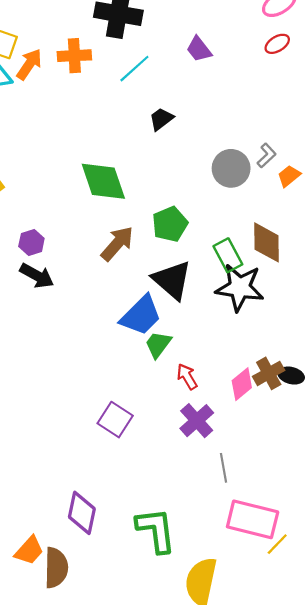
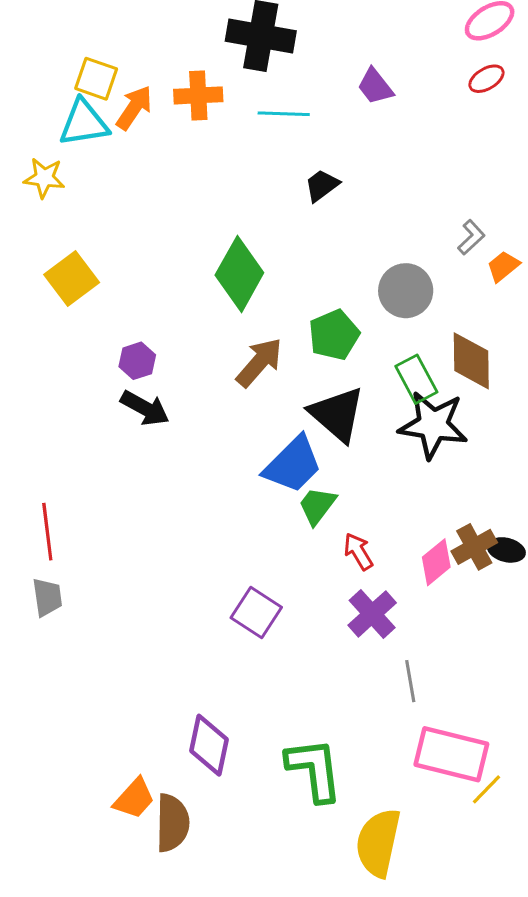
cyan line: (134, 69) -> (284, 114), turned 44
gray circle: (231, 168) -> (406, 291), moved
green diamond: (103, 181) -> (239, 274), turned 48

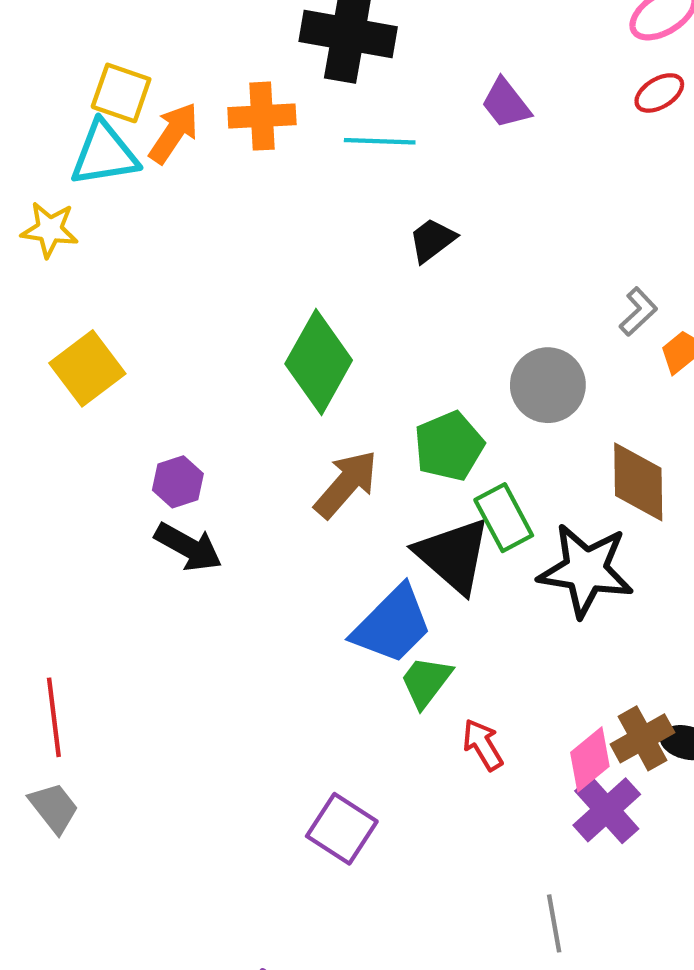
green rectangle: (416, 379) -> (504, 518), moved
gray trapezoid: (47, 597) -> (54, 808), turned -30
purple cross: (372, 614) -> (607, 810), moved

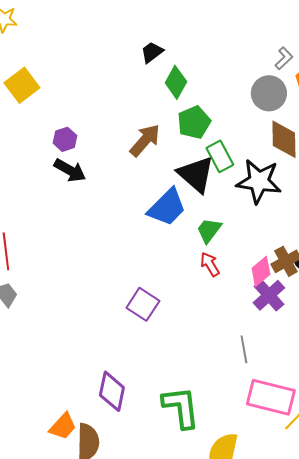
black trapezoid: (432, 240) -> (152, 52), moved
green diamond: (319, 362) -> (176, 82), moved, size x0.7
gray circle: (548, 385) -> (269, 93), moved
green trapezoid: (426, 682) -> (209, 230), moved

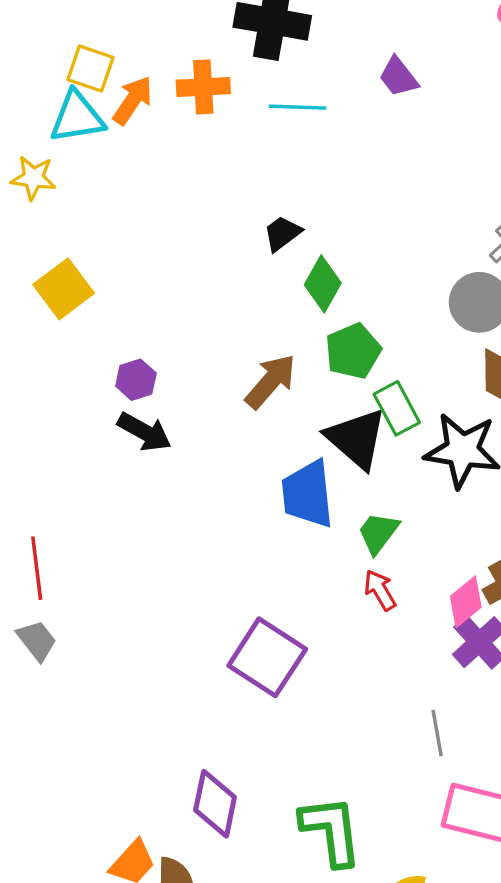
blue trapezoid: (167, 207) -> (308, 494), turned 129
purple square: (143, 304) -> (267, 657), size x1.4

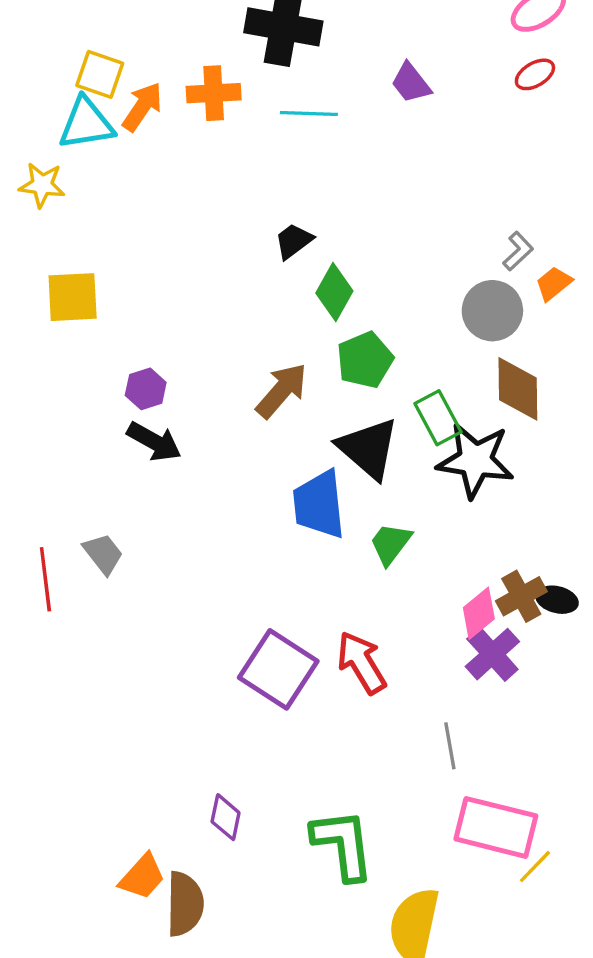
yellow square: (64, 289) -> (73, 297), turned 34
green rectangle: (397, 408) -> (438, 418), moved
red arrow: (380, 590) -> (362, 663), moved, size x1.5
gray trapezoid: (37, 640) -> (103, 554), moved
purple diamond: (215, 804) -> (226, 817), size x0.7

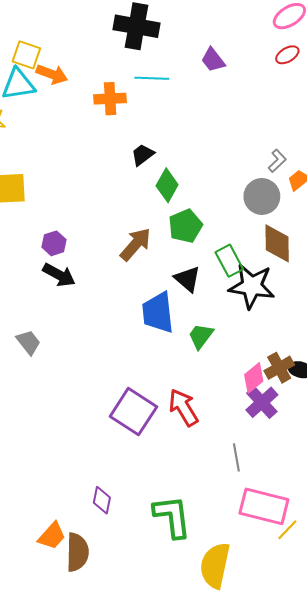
orange cross: (214, 93) -> (110, 99), moved
orange arrow: (142, 107) -> (52, 74), turned 76
black triangle: (368, 448) -> (187, 279), size x0.7

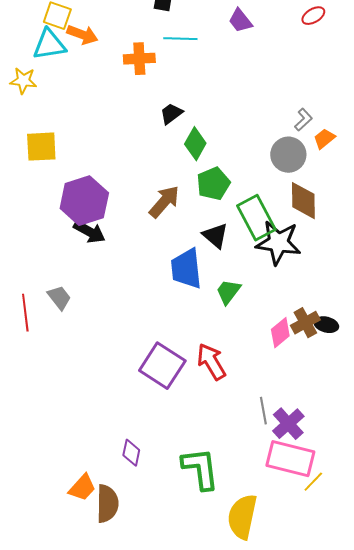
purple hexagon: (54, 243) -> (84, 201), size x2.0
green rectangle: (229, 261) -> (256, 218), size x1.4
purple cross: (262, 402) -> (288, 424), moved

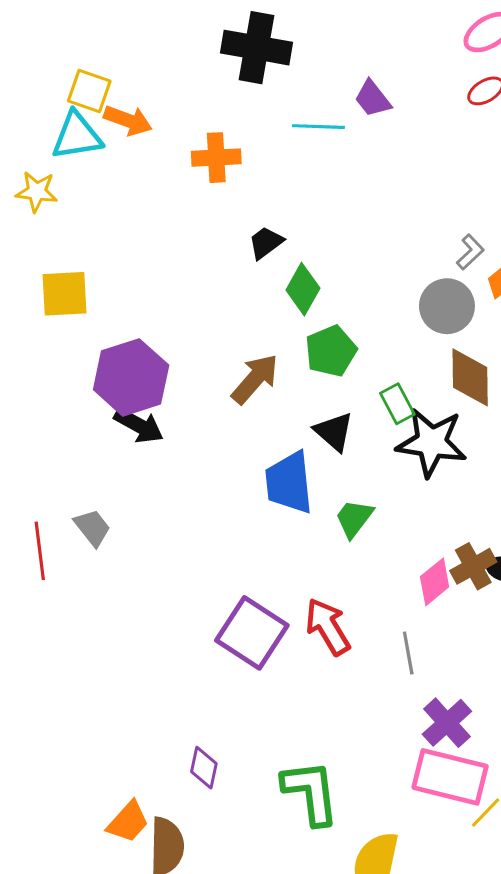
cyan line: (180, 39) -> (318, 127), moved
green rectangle: (256, 218) -> (397, 404), size x0.6
gray line: (263, 411) -> (408, 653), moved

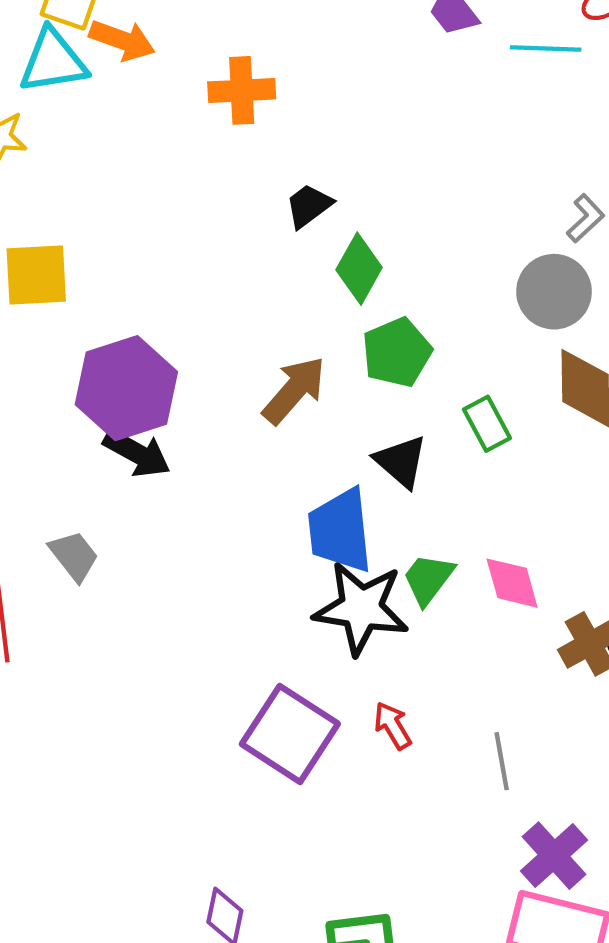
cyan line: (318, 127) -> (546, 49), moved
black star: (431, 442) -> (361, 608), moved
gray trapezoid: (92, 528) -> (74, 556), moved
pink diamond: (435, 582) -> (512, 583), moved, turned -66
red arrow: (328, 627) -> (393, 726), size x0.6

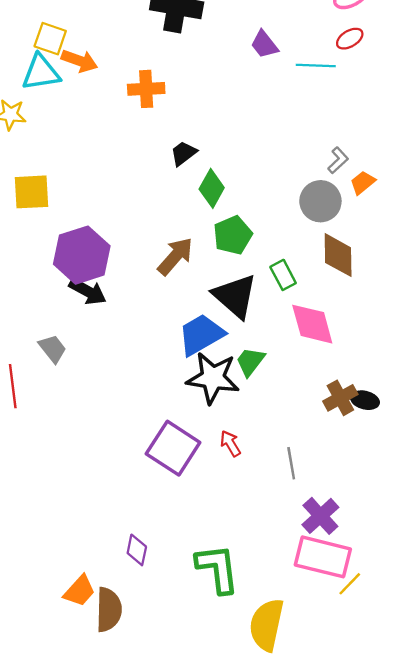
black triangle: (401, 461) -> (235, 296), size x1.5
blue trapezoid: (340, 531) -> (201, 335), turned 66
pink diamond: (512, 583) -> (312, 324), moved, size x1.4

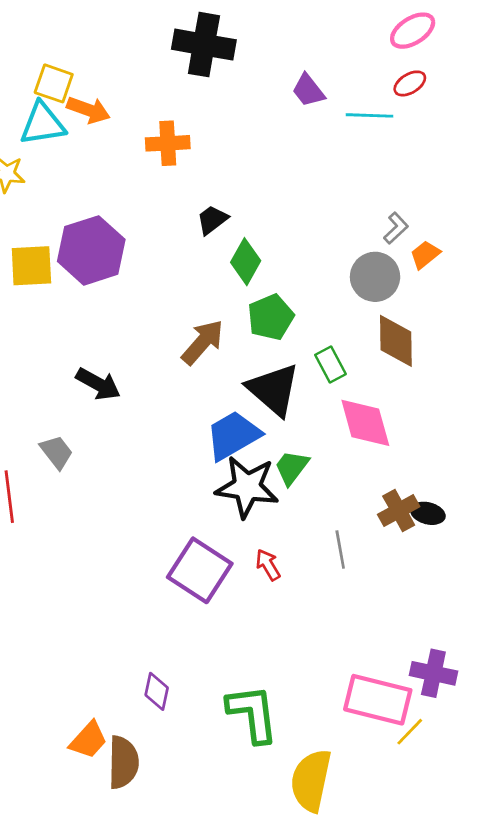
purple hexagon: (82, 255) -> (91, 250), moved
gray line: (291, 463) -> (340, 549), moved
purple cross: (320, 516) -> (433, 673), moved, turned -36

